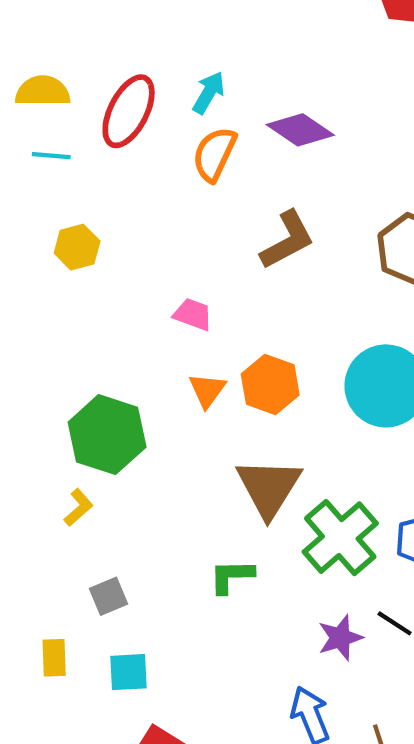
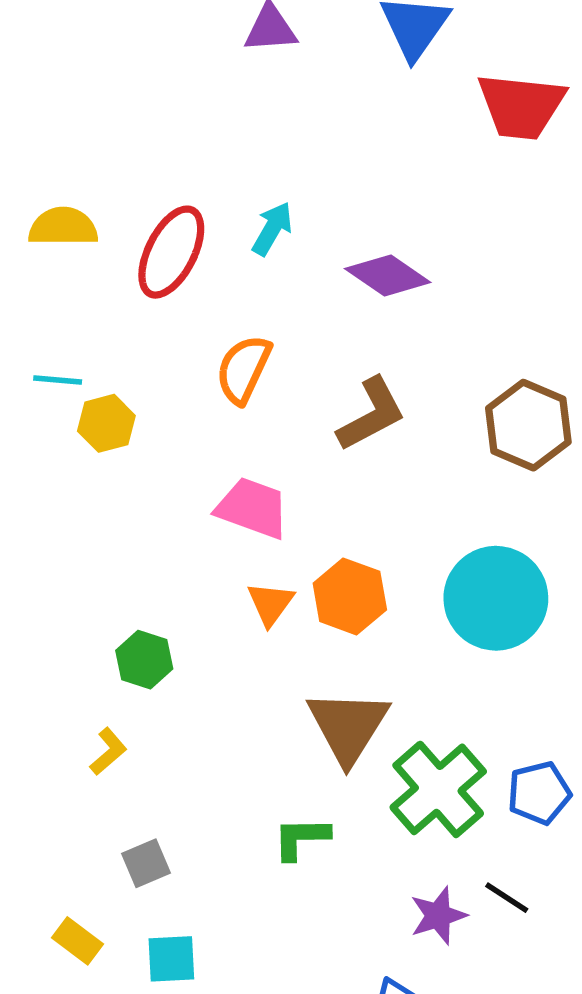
orange semicircle: (214, 154) -> (243, 369), moved
cyan line: (51, 156) -> (58, 380), moved
pink trapezoid: (193, 314) -> (252, 508), size x1.5
green hexagon: (107, 435) -> (144, 660), size x0.6
yellow rectangle: (54, 658) -> (78, 941), turned -51

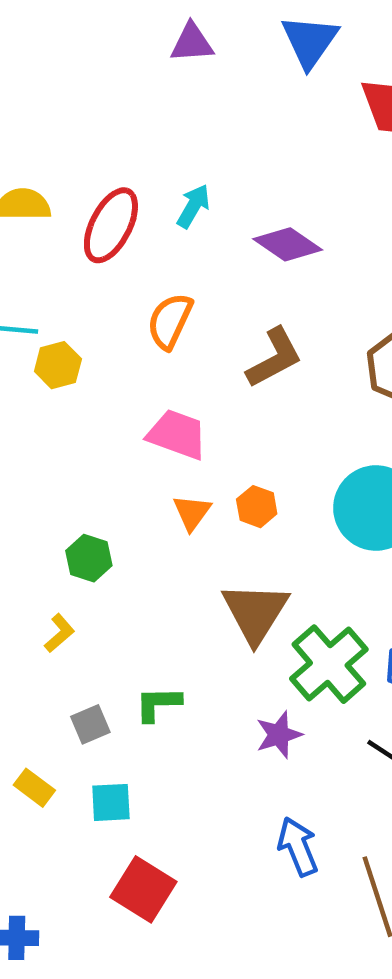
orange hexagon: (350, 596) -> (257, 507), size x0.7
green L-shape: (301, 838) -> (158, 704), moved
purple star: (438, 916) -> (279, 735), moved

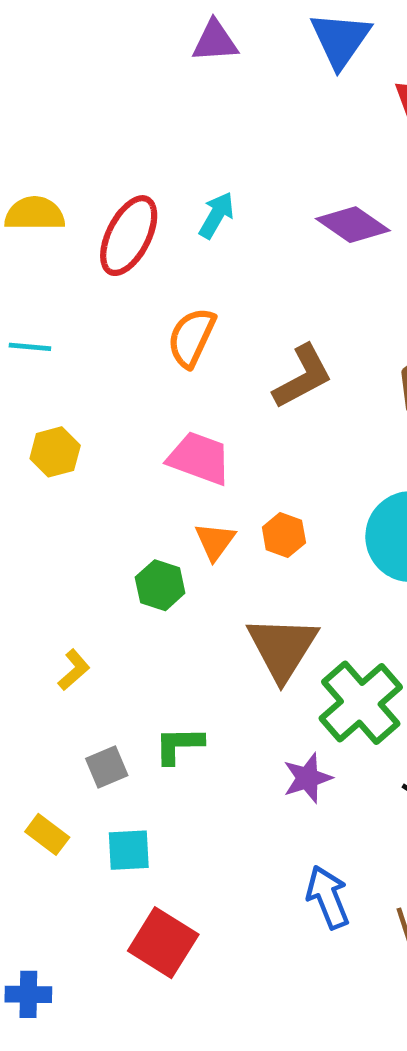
purple diamond: (288, 244) -> (353, 225), moved
yellow hexagon: (58, 365) -> (55, 452), moved
green hexagon: (89, 558) -> (160, 585), moved

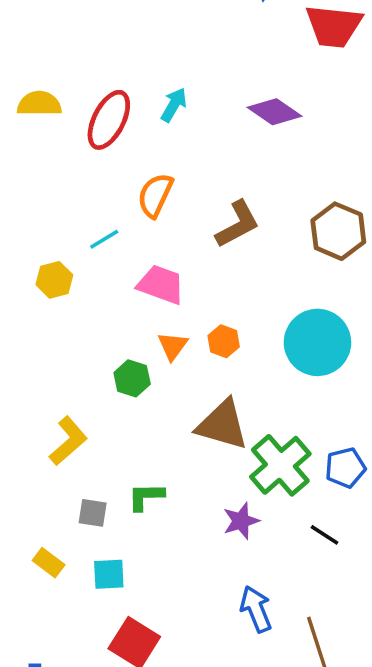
cyan line: (30, 347) -> (104, 239), moved, turned -36
brown triangle: (282, 648) -> (222, 425), turned -46
yellow L-shape: (74, 670) -> (68, 441), size x1.6
gray square: (107, 767) -> (93, 513), turned 32

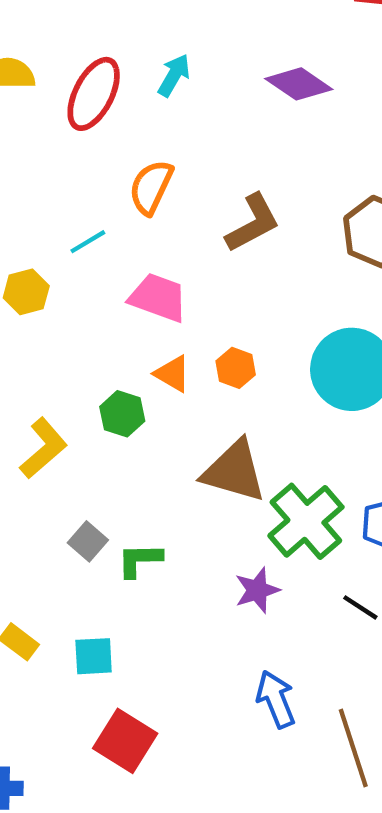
orange triangle: (173, 346) -> (172, 374), turned -36
yellow L-shape: (68, 441) -> (43, 448), moved
gray square: (93, 513) -> (88, 541), moved, turned 32

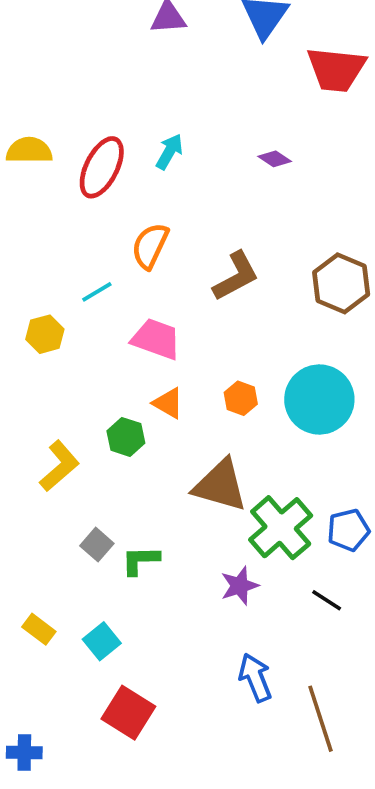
purple diamond: (299, 84) -> (275, 159), size x0.6
orange hexagon: (236, 368) -> (241, 398), moved
cyan square: (94, 656) -> (102, 641), turned -36

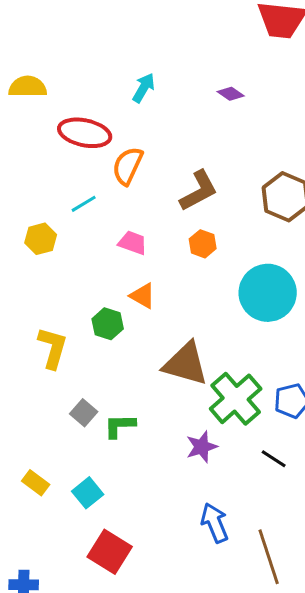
red ellipse: (102, 167) -> (85, 133), moved, turned 75
pink trapezoid: (156, 339) -> (133, 243), size x0.7
orange hexagon: (241, 398) -> (203, 244), moved
yellow L-shape: (59, 466) -> (53, 348), turned -33

